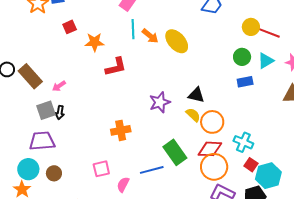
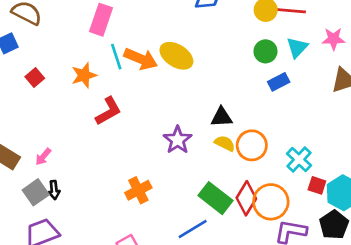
orange arrow: (150, 36) -> (141, 59), size x1.4
orange star: (94, 42) -> (84, 75), moved
cyan cross: (243, 142) -> (299, 160), turned 36
red diamond: (210, 149) -> (246, 198), moved, turned -45

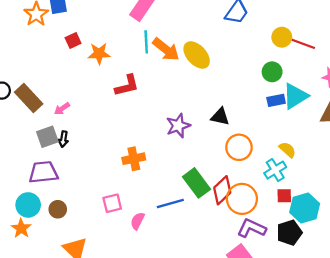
cyan triangle: (297, 47) -> (295, 96), moved, size x1.4
orange star: (84, 75) -> (99, 54), moved
yellow semicircle: (225, 143) -> (287, 150), moved
red square: (317, 185) -> (284, 196), turned -35

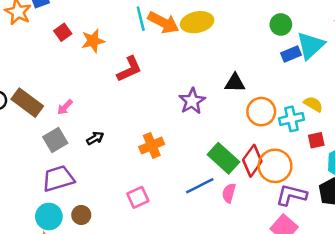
yellow ellipse: (197, 55) -> (197, 22), turned -48
black arrow: (63, 139) -> (95, 138), moved, turned -119
cyan cross: (275, 170) -> (292, 119), moved, turned 30
red square: (284, 196) -> (316, 140), moved
pink semicircle: (137, 221) -> (229, 193), moved

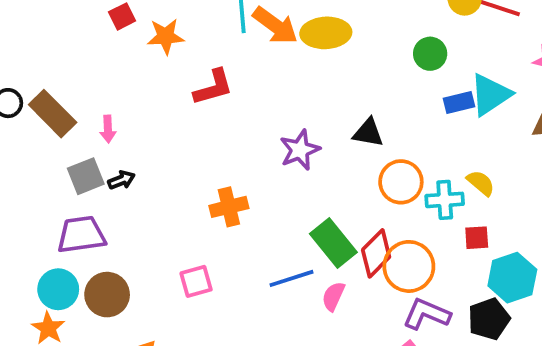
green circle: (281, 24) -> (430, 54), moved
pink arrow: (65, 107) -> (108, 129), turned -56
black arrow: (95, 138) -> (121, 180), moved
brown circle: (81, 215) -> (107, 295), size x1.5

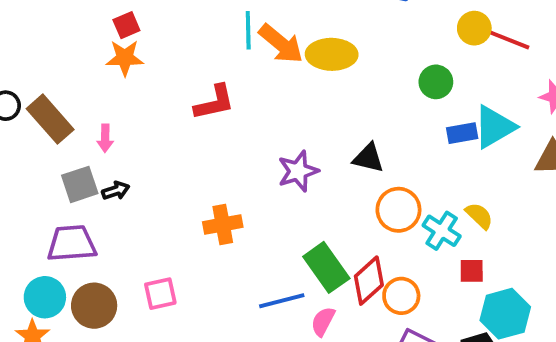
orange star: (166, 36) -> (125, 58), moved
cyan cross: (445, 200) -> (442, 231), turned 33
orange circle: (409, 266) -> (401, 296), size x0.7
pink square: (196, 281) -> (160, 294), moved

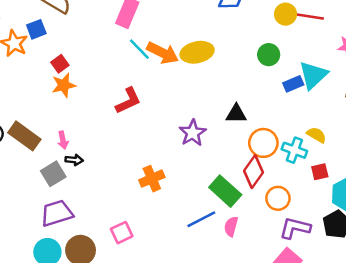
cyan line: (248, 30) -> (139, 49), turned -30
black arrow: (116, 191) -> (74, 160), moved, turned 36
red diamond: (369, 281) -> (253, 172), moved

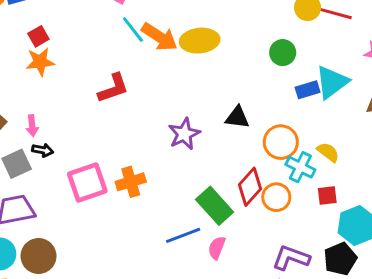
orange circle: (263, 143) -> (281, 142), moved
orange circle: (278, 198) -> (276, 197), moved
pink square: (122, 233) -> (87, 182), moved, size x1.5

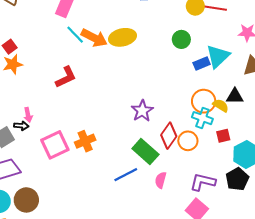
black triangle: (237, 117) -> (235, 96), moved
pink arrow: (32, 126) -> (28, 115), moved
purple star: (184, 134) -> (142, 111), moved
orange circle: (281, 142) -> (204, 101), moved
pink semicircle: (217, 248) -> (161, 180), moved

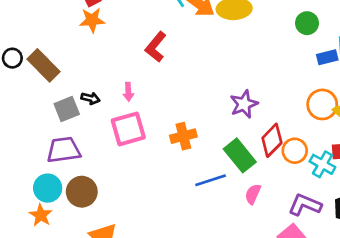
red L-shape: (66, 77) -> (156, 47), turned 145
pink arrow: (28, 115) -> (128, 92), moved
cyan cross: (202, 118) -> (322, 164), moved
orange cross: (85, 141) -> (183, 136), moved

